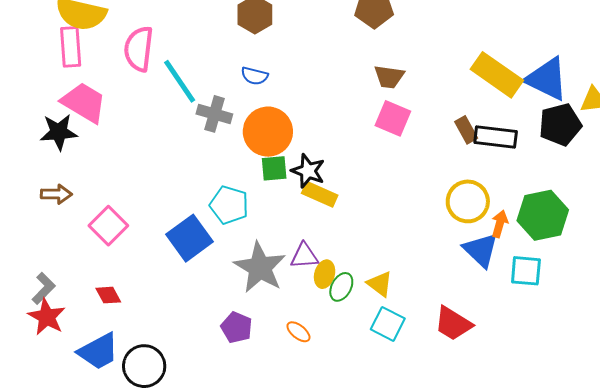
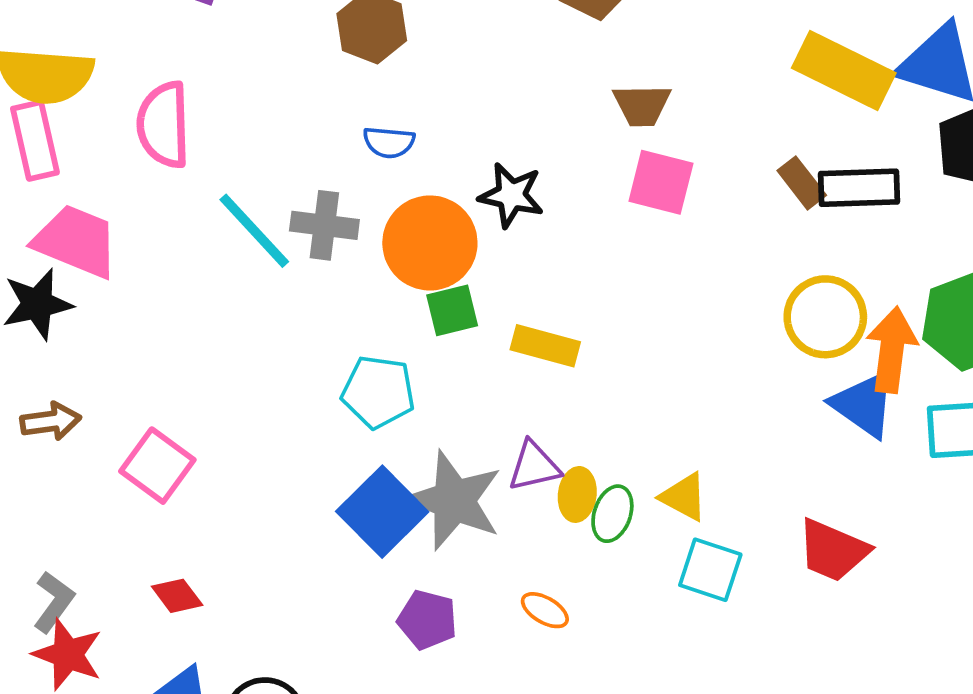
cyan line: (180, 81) -> (254, 231), moved
black star: (308, 171) -> (511, 195), moved
orange arrow: (500, 224) -> (892, 350), size x1.6
blue square: (190, 238) -> (382, 512), moved

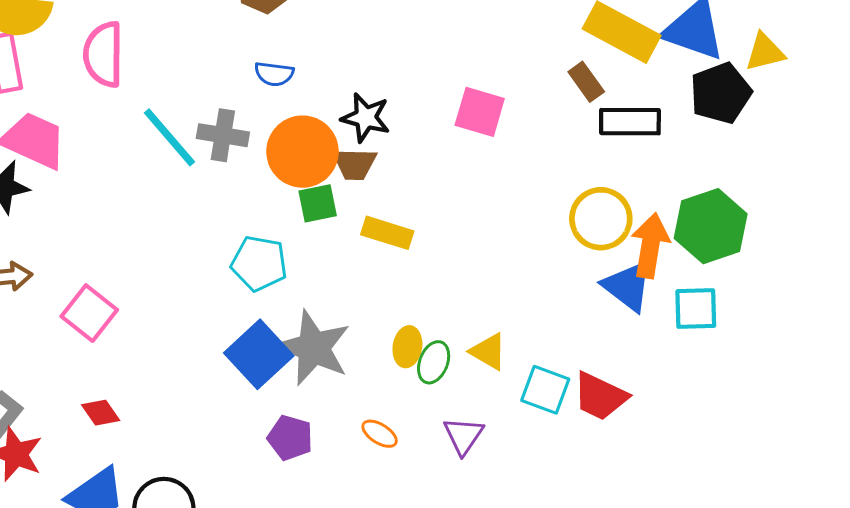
brown trapezoid: (642, 105) -> (355, 164), moved
brown rectangle: (802, 183) -> (586, 82), moved
purple triangle: (534, 466) -> (463, 436), moved, turned -45
cyan square: (710, 570) -> (545, 390), moved

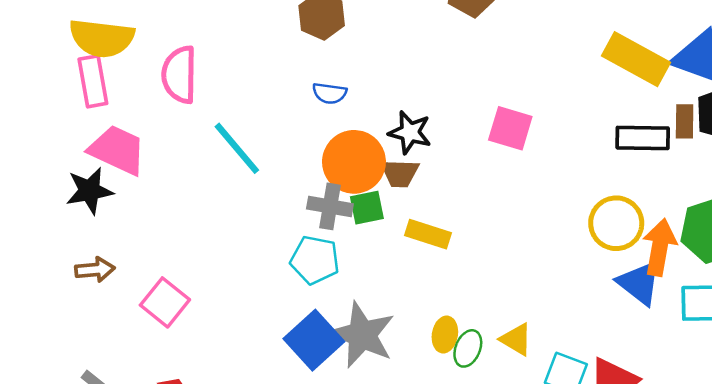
brown rectangle: (586, 82) -> (685, 121), moved, turned 36
gray cross: (223, 135) -> (330, 206), moved

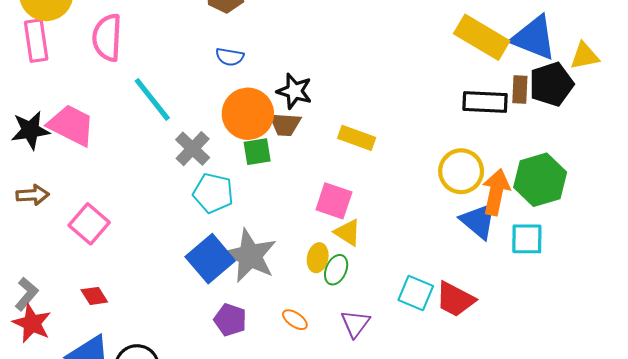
pink square: (510, 128) -> (334, 201), moved
pink trapezoid: (117, 150) -> (71, 125), moved
gray cross: (330, 206) -> (193, 149), moved, turned 32
yellow rectangle: (428, 234) -> (357, 138), moved
yellow triangle: (516, 339) -> (348, 233), moved

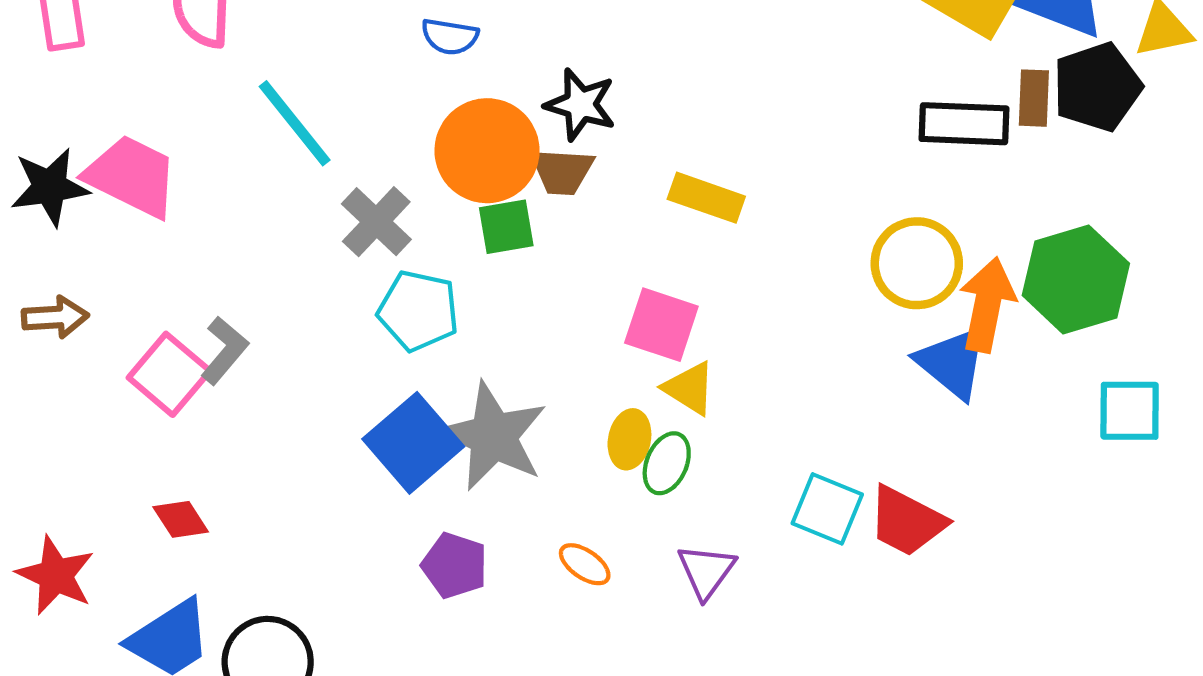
cyan square: (527, 239) -> (1130, 411), moved
gray L-shape: (27, 294) -> (224, 350), moved

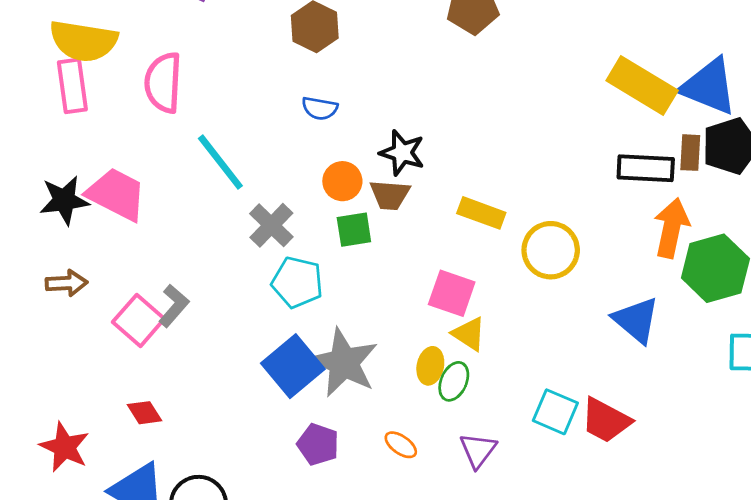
orange circle: (487, 151) -> (342, 181), size x0.6
yellow circle: (917, 263) -> (551, 250), moved
orange arrow: (987, 305) -> (672, 228), moved

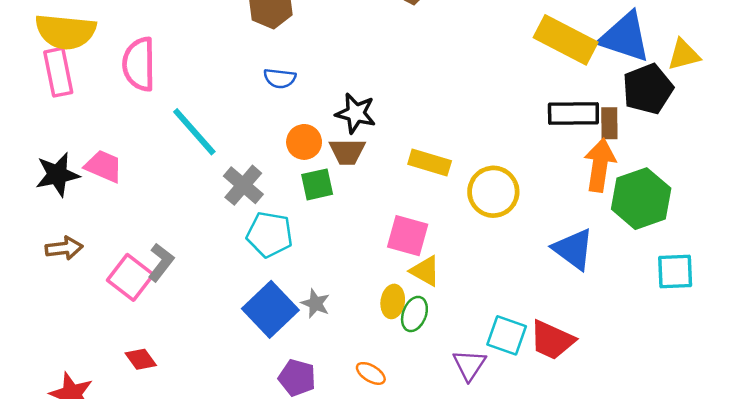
brown rectangle: (690, 153) -> (609, 123), moved
pink trapezoid: (116, 194) -> (104, 166), size x0.7
gray star: (344, 363) -> (315, 303), size x0.5
purple triangle: (478, 450) -> (469, 365), moved

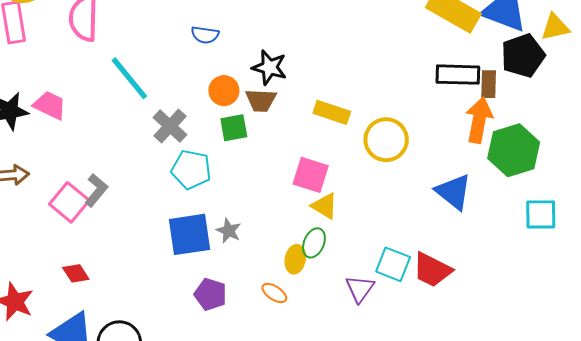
yellow ellipse: (393, 301) -> (295, 259), moved
blue square: (270, 309) -> (189, 234), turned 33

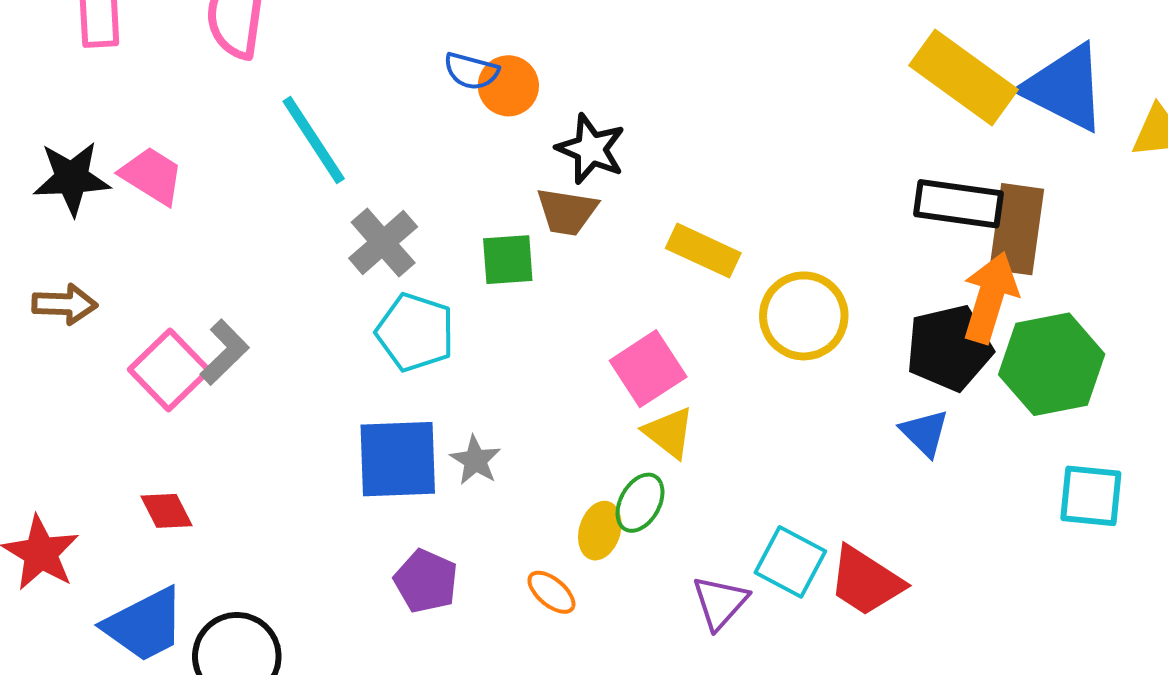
black pentagon: (523, 56) -> (949, 348), moved
brown rectangle: (489, 84) -> (1017, 229), size x1.6
orange circle: (224, 91) -> (508, 86), moved
pink square: (311, 175) -> (648, 369), turned 33
blue triangle: (454, 192) -> (925, 433), size x0.7

